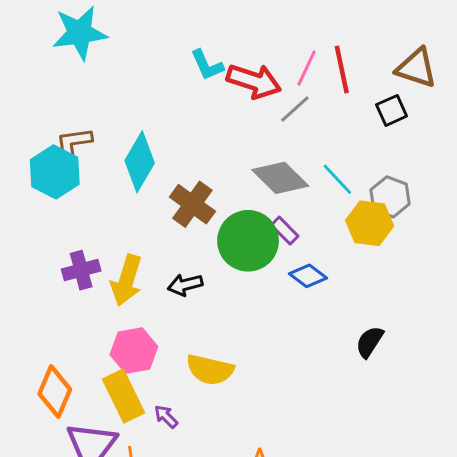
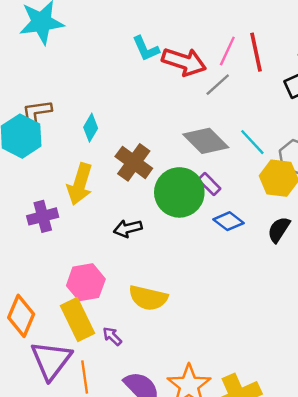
cyan diamond: (140, 162) -> (91, 128), size x0.6
yellow arrow: (126, 280) -> (80, 184), moved
black semicircle: (370, 342) -> (279, 230), moved

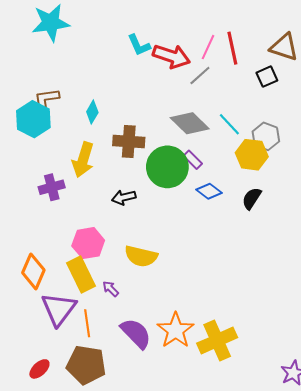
brown cross: (134, 162) -> (129, 142), turned -32

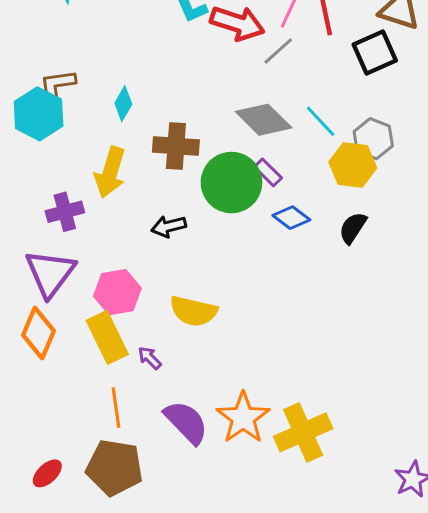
black square: (267, 77) -> (375, 52), size x1.4
purple triangle: (59, 309) -> (50, 273), moved

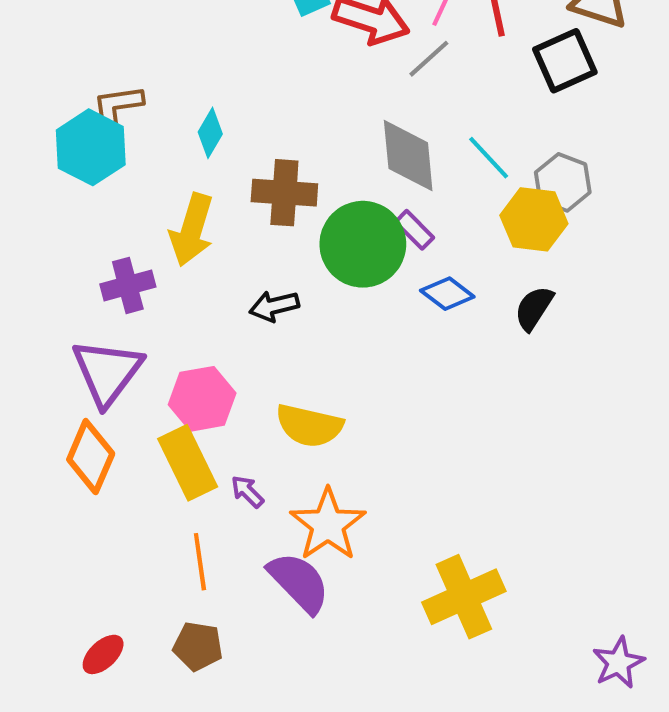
gray diamond: (264, 120) -> (408, 156), turned 40
orange star: (243, 418) -> (328, 525), moved
brown pentagon: (115, 468) -> (198, 646), size x0.6

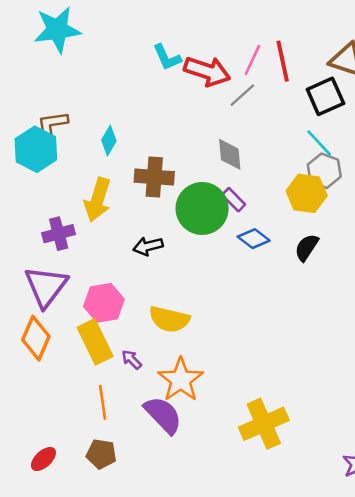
gray diamond: (408, 156) -> (230, 154), size x0.7
cyan line: (489, 158) -> (319, 143), moved

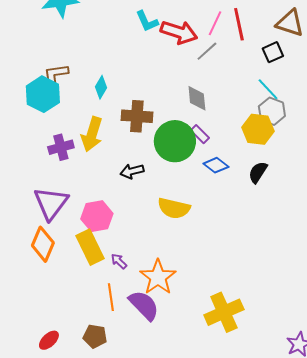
black square: (325, 96) -> (273, 52), size x0.7
purple cross: (59, 234) -> (61, 147), moved
yellow semicircle: (169, 319) -> (174, 208), moved
orange line: (103, 402) -> (111, 297), moved

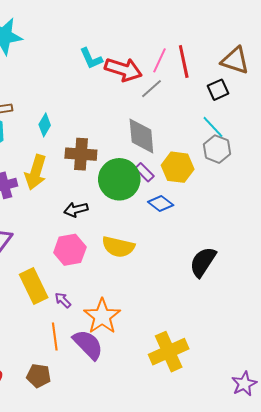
gray diamond: (197, 98) -> (141, 136), size x1.4
yellow hexagon: (258, 129) -> (178, 167), moved
black semicircle: (258, 172) -> (203, 262), moved, size x1.4
pink hexagon: (97, 216) -> (70, 250), moved

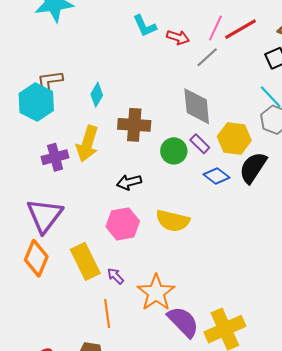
red line: (184, 61) -> (240, 29), turned 72
red arrow: (123, 70) -> (178, 37), size x0.6
green circle: (119, 179) -> (174, 151), size x0.6
black semicircle: (203, 262) -> (253, 168), moved
purple semicircle: (88, 345) -> (183, 322), moved

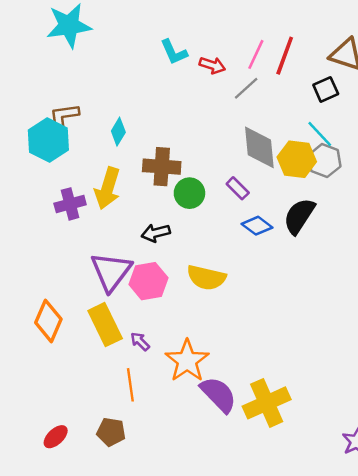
red line: (240, 29) -> (285, 56), turned -40
gray diamond: (197, 106) -> (259, 147), moved
yellow hexagon: (234, 138) -> (297, 159), moved
green circle: (174, 151) -> (189, 193), moved
purple triangle: (45, 216) -> (111, 271), moved

